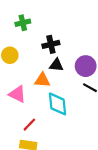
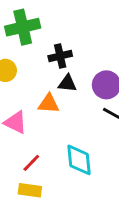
green cross: (23, 23) -> (23, 27), size x1.6
cyan diamond: (57, 104) -> (79, 160), moved

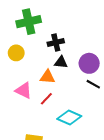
cyan diamond: (79, 160) -> (69, 117), turned -60
red line: (31, 163) -> (46, 99), moved

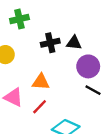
green cross: (29, 22) -> (19, 19), size x0.7
black triangle: (61, 62) -> (74, 43), moved

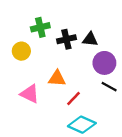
green cross: (19, 19) -> (40, 27), moved
red line: (40, 107) -> (74, 99), moved

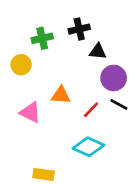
black cross: (66, 39) -> (79, 29), moved
red line: (74, 99) -> (91, 110), moved

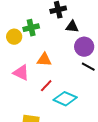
green cross: (42, 38) -> (31, 28), moved
red line: (91, 110) -> (46, 86), moved

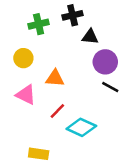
green cross: (31, 28) -> (39, 24), moved
yellow circle: (14, 37) -> (23, 58), moved

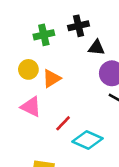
orange triangle: (55, 78) -> (52, 78), moved, turned -36

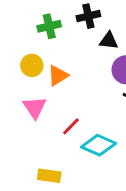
pink triangle: (31, 107) -> (35, 107), turned 30

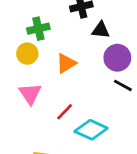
green cross: (49, 26) -> (38, 29), moved
orange triangle: (58, 76) -> (66, 63), moved

